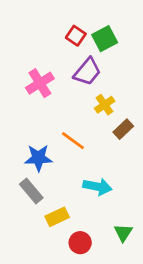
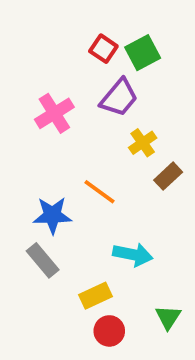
yellow rectangle: (57, 217) -> (96, 296), moved

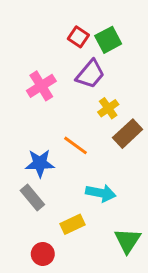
brown rectangle: (168, 176) -> (128, 134), size x1.4
green triangle: (168, 317) -> (128, 241), size x1.4
red circle: (109, 331) -> (43, 254), moved

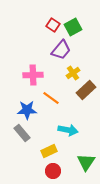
pink cross: (41, 86) -> (33, 75), moved, turned 30
red circle: (43, 254) -> (53, 171), moved

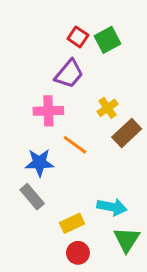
purple trapezoid: (61, 50) -> (69, 74), moved
cyan arrow: (68, 130) -> (112, 207), moved

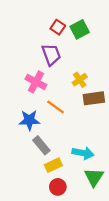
purple trapezoid: (69, 74) -> (51, 55), turned -60
pink cross: (48, 111) -> (36, 82), turned 30
brown rectangle: (127, 133) -> (94, 98), turned 35
gray rectangle: (32, 197) -> (41, 145), moved

